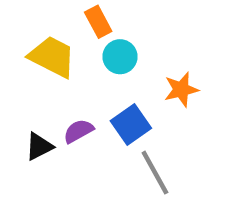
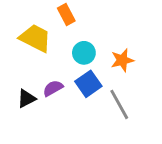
cyan circle: (120, 57) -> (84, 53), moved
gray line: (155, 173) -> (119, 104), moved

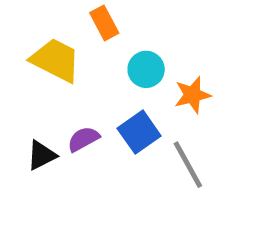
cyan circle: (84, 53) -> (146, 69), moved

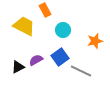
orange star: (192, 95) -> (95, 41), moved
gray line: (188, 165) -> (81, 71), turned -35

